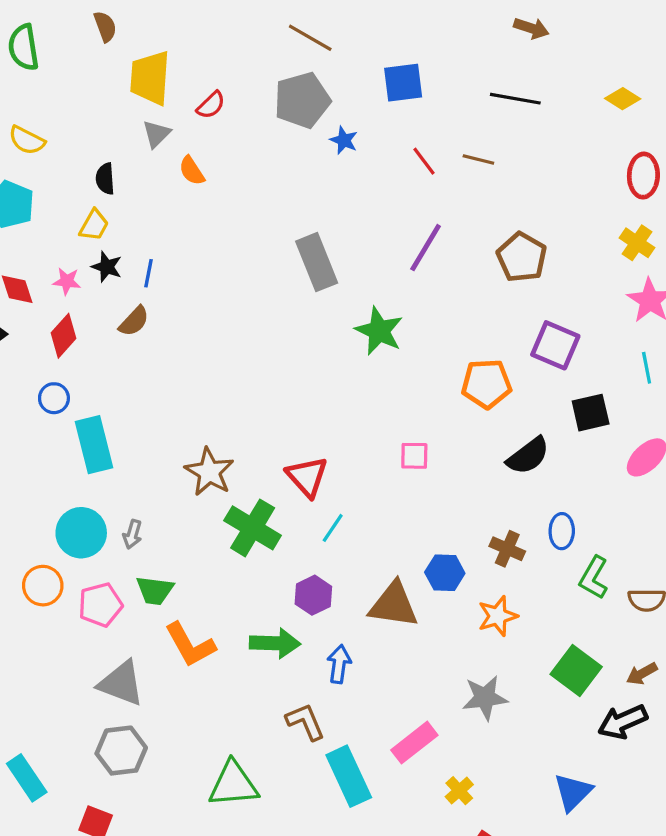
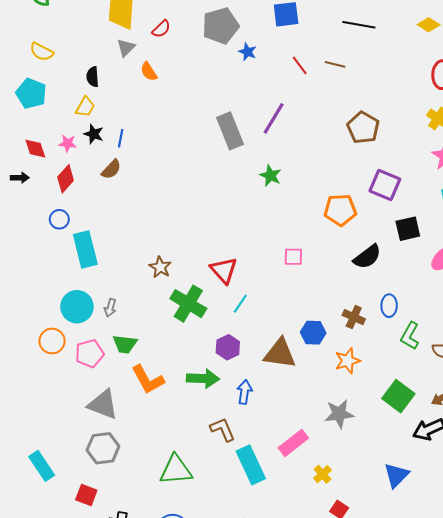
purple line: (426, 248) -> (274, 118), moved
green star: (379, 331) -> (270, 176), size x0.7
brown star: (209, 472) -> (160, 267), size x0.7

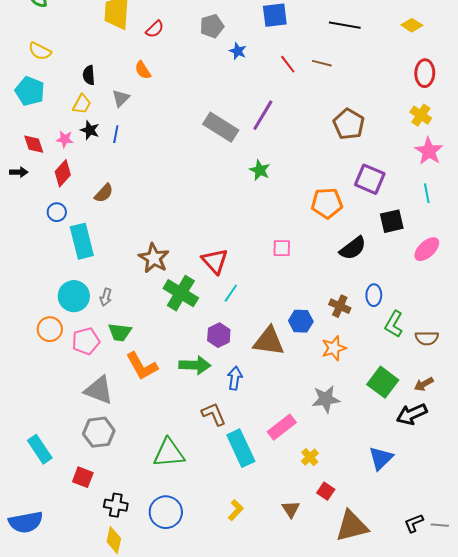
gray pentagon: (221, 26) -> (212, 26), size x0.7
gray triangle: (126, 48) -> (121, 98), moved
gray rectangle: (230, 131) -> (221, 127), turned -36
brown semicircle: (111, 169) -> (104, 193), moved
brown star: (160, 267) -> (154, 258), size x1.4

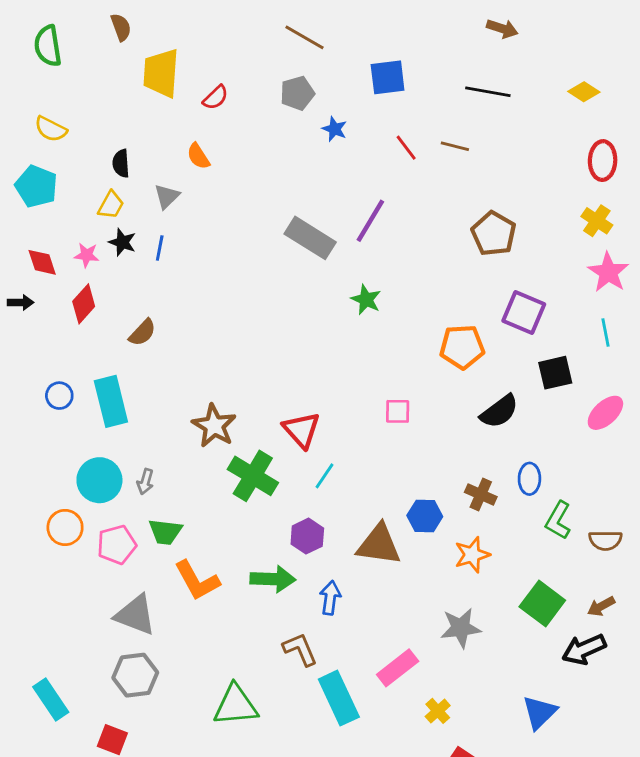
blue circle: (57, 212) -> (59, 396), moved

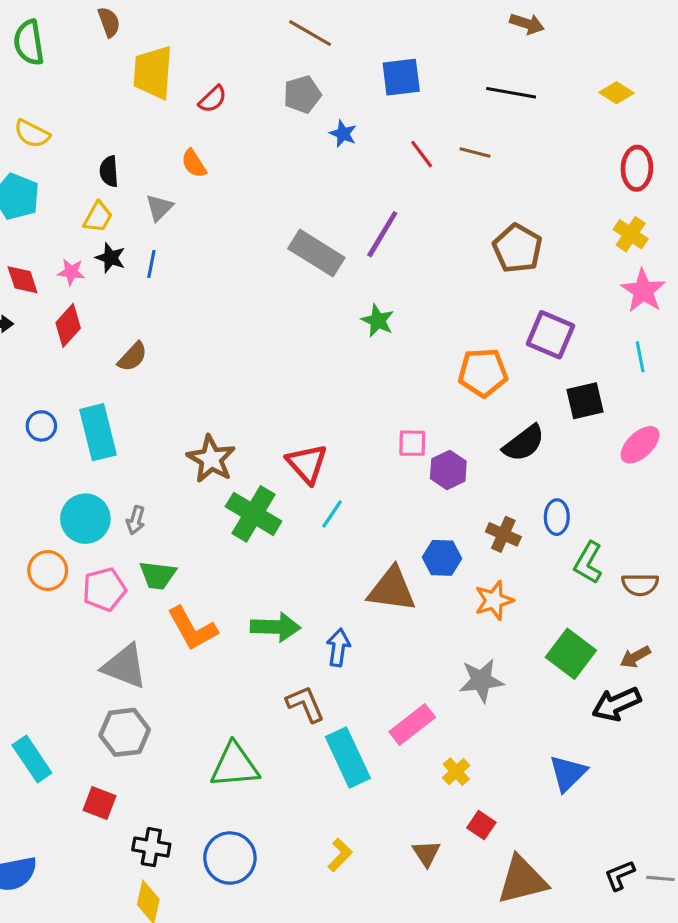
purple hexagon: (307, 536) -> (448, 470), moved

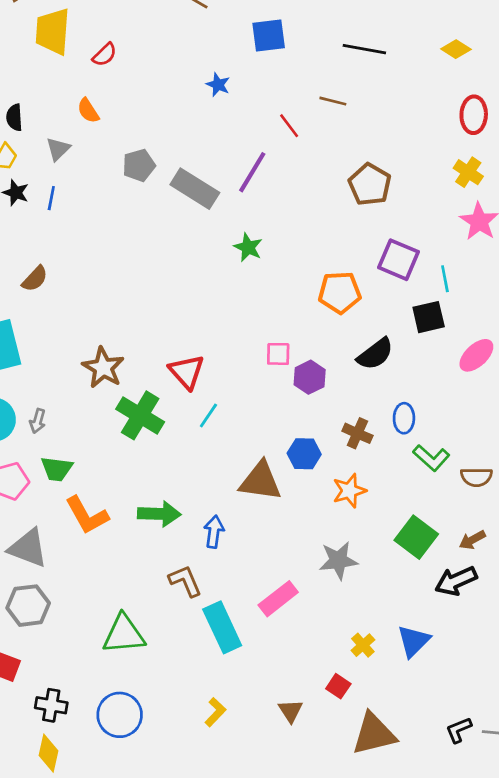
gray pentagon: (302, 94) -> (139, 165), moved
red line: (422, 154) -> (289, 126), moved
cyan line: (640, 357) -> (445, 279), moved
green L-shape: (588, 563) -> (431, 458), turned -78
yellow cross: (456, 772) -> (363, 645), moved

